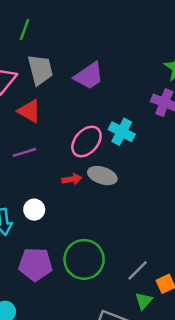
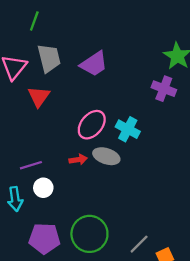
red triangle: (29, 111) -> (39, 97), turned 35
cyan cross: (122, 132) -> (128, 129), moved
purple line: (24, 152) -> (31, 165), moved

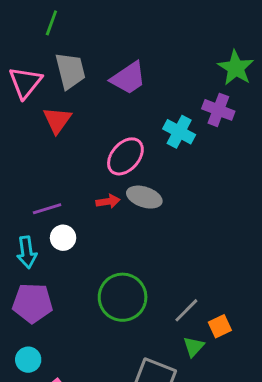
cyan cross: (128, 129) -> (179, 132), moved
purple pentagon: (44, 238) -> (33, 303), moved

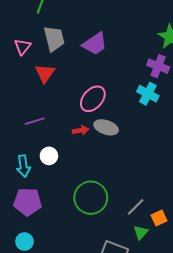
pink triangle: (25, 82) -> (22, 47), size x0.7
cyan cross: (179, 132) -> (148, 94), moved
purple line: (47, 209) -> (35, 121), moved

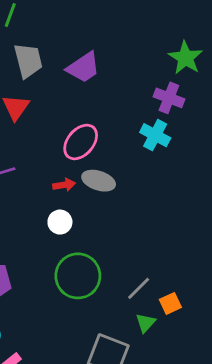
white circle: (49, 156) -> (60, 222), moved

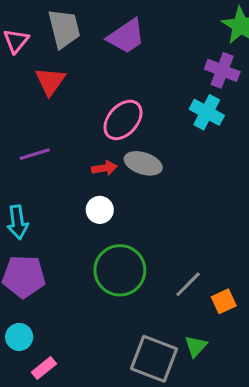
green triangle: (146, 323) -> (196, 346), moved

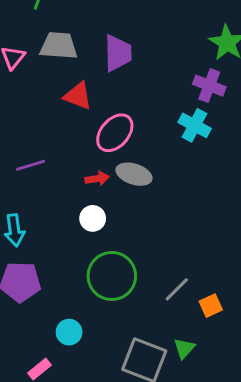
gray trapezoid: (64, 29) -> (59, 46), turned -72
purple trapezoid: (126, 36) -> (118, 53), turned -57
red triangle: (50, 81) -> (78, 96), moved, turned -44
cyan circle: (19, 337) -> (69, 332), moved

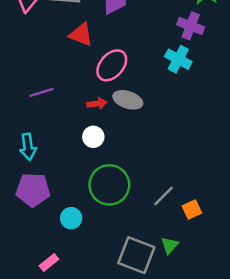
cyan circle: (69, 332) -> (71, 218), moved

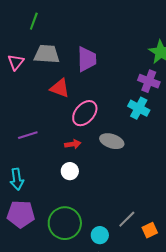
gray ellipse: (128, 100) -> (112, 141), moved
green circle: (109, 185) -> (65, 223), moved
cyan circle: (71, 218) -> (100, 235), moved

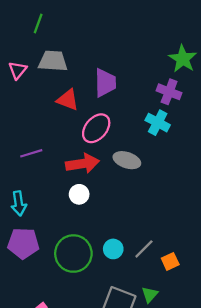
purple trapezoid: (87, 59) -> (105, 83), moved
red arrow: (73, 144) -> (82, 164), size x1.8
cyan circle: (100, 235) -> (113, 249), moved

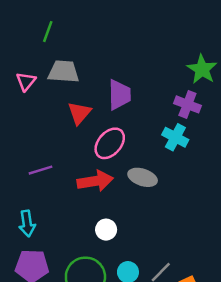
red triangle: (68, 100) -> (79, 113), turned 50
white circle: (79, 194) -> (106, 230), moved

